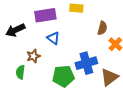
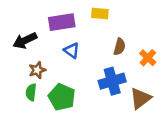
brown semicircle: (102, 28) -> (120, 47), moved
brown star: (33, 56) -> (37, 70), moved
green pentagon: (63, 76) -> (62, 97), moved, turned 30

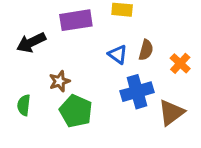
blue triangle: (72, 50) -> (118, 54), moved
brown star: (37, 70) -> (60, 81), moved
green semicircle: (31, 92) -> (24, 105), moved

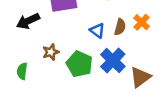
orange cross: (180, 63) -> (142, 22), moved
blue cross: (137, 92) -> (113, 60), turned -30
green pentagon: (76, 111) -> (79, 64), moved

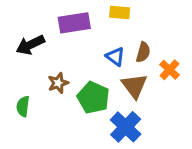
orange cross: (142, 22) -> (170, 70), moved
blue cross: (113, 60) -> (126, 127), moved
brown triangle: (140, 77) -> (134, 86), moved, turned -30

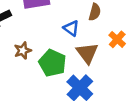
brown semicircle: (143, 52) -> (95, 12), moved

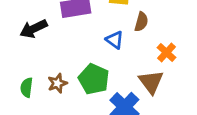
brown star: (23, 51) -> (57, 83), moved
brown triangle: (87, 53) -> (151, 82), moved

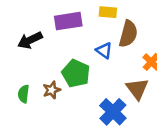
brown semicircle: (141, 22) -> (128, 34), size x1.5
green pentagon: (94, 79) -> (76, 73), moved

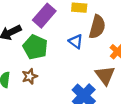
purple rectangle: (68, 21) -> (44, 16), turned -40
green pentagon: (76, 73) -> (35, 47), moved

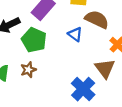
brown semicircle: (97, 27) -> (97, 19), turned -80

